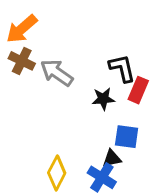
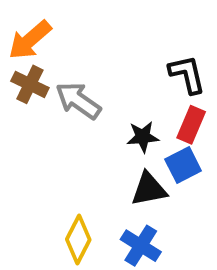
black L-shape: (122, 68) -> (187, 74), moved
blue square: (127, 137) -> (183, 165), moved, turned -35
black triangle: (112, 158) -> (149, 189), moved, size x1.4

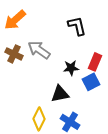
black L-shape: (187, 74) -> (77, 26), moved
brown cross: (30, 84) -> (14, 54), moved
black triangle: (149, 189) -> (60, 94), moved

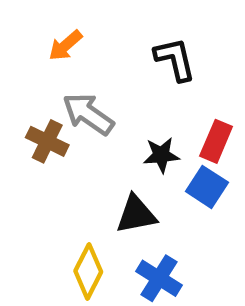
orange arrow: (15, 20) -> (65, 45), moved, size x0.7
brown cross: (14, 54) -> (47, 141), moved
blue square: (91, 82) -> (207, 187), turned -30

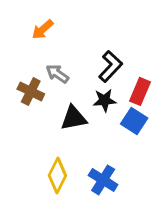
black L-shape: (175, 59) -> (110, 66), moved, turned 56
gray arrow: (88, 114) -> (57, 74), size x0.7
black triangle: (136, 214) -> (74, 118), moved

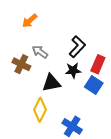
yellow diamond: (57, 176) -> (40, 110), moved

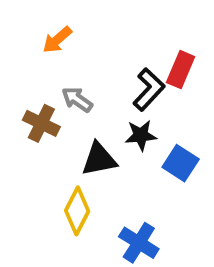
red rectangle: (98, 64) -> (181, 70), moved

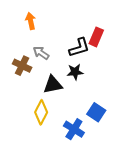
orange arrow: (57, 40) -> (30, 21), turned 119
black L-shape: (149, 90) -> (79, 48), turned 30
blue square: (181, 163) -> (96, 112), moved

